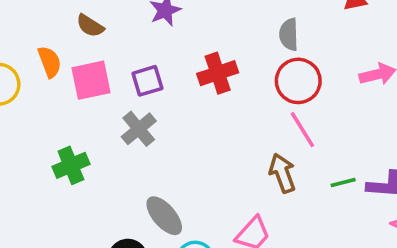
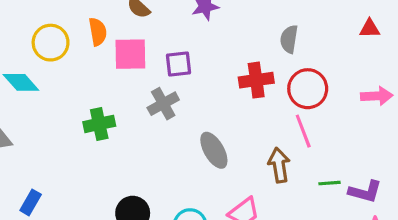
gray semicircle: (289, 34) -> (289, 39), moved
red cross: (218, 73) -> (256, 80), moved
gray ellipse: (164, 216) -> (214, 150), moved

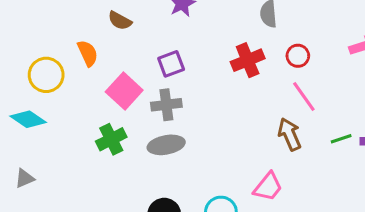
pink square: (130, 54) -> (124, 91), moved, turned -32
red circle: (308, 89) -> (298, 56), size x0.6
gray cross: (163, 104) -> (166, 105), turned 36
gray ellipse: (214, 150) -> (166, 145), moved, turned -56

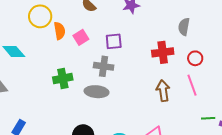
orange semicircle: (88, 53) -> (60, 31), moved
yellow circle: (46, 75) -> (40, 16), moved
pink square: (124, 91) -> (81, 37), moved, size x0.7
brown arrow: (290, 134) -> (163, 91), moved

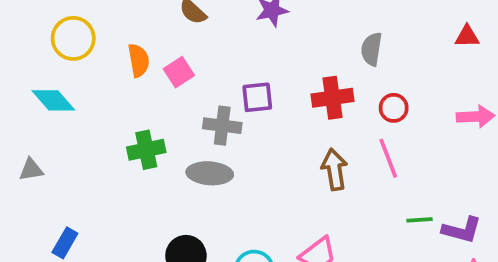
yellow circle: (40, 16) -> (73, 38), moved
purple square: (114, 41) -> (257, 97), moved

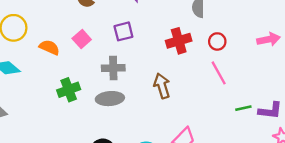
orange semicircle: (139, 60) -> (49, 47), moved, turned -48
purple square: (257, 97) -> (123, 31), moved
brown arrow: (334, 169) -> (162, 86), moved

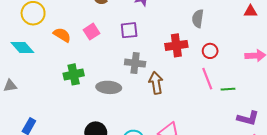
gray cross: (113, 68) -> (135, 63), moved
green line: (243, 108) -> (228, 89), moved

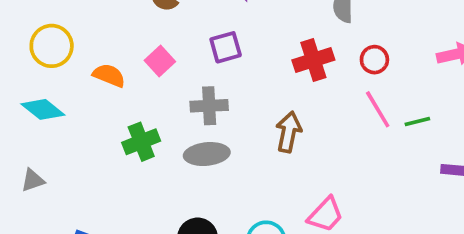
gray cross: (135, 63) -> (209, 106), moved
brown arrow: (156, 83) -> (289, 132), turned 30

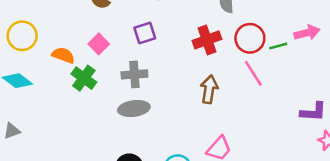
red circle: (374, 60) -> (250, 38), size x1.5
green line: (417, 122) -> (278, 46), moved
brown arrow: (289, 132) -> (209, 89), moved
green cross: (141, 142) -> (84, 78), moved, turned -30

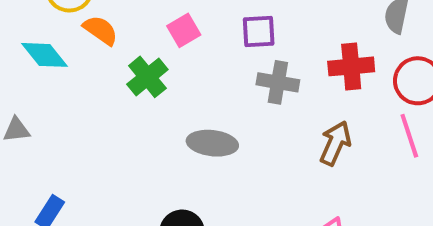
orange semicircle: (63, 55) -> (100, 30), moved
gray cross: (134, 74) -> (278, 82), moved

